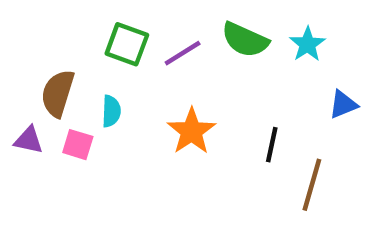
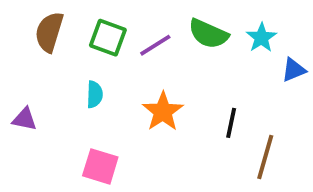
brown semicircle: (58, 93) -> (49, 32), moved
blue triangle: (343, 104) -> (294, 70), moved
pink square: (78, 145) -> (100, 166), moved, size x1.4

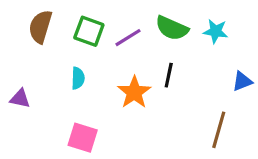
cyan star: (261, 38) -> (216, 31), turned -30
blue triangle: (294, 70) -> (242, 81), moved
black line: (231, 123) -> (169, 75), moved

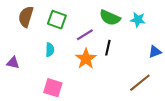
purple line: (128, 38) -> (85, 35), moved
brown line: (219, 130) -> (140, 83), turned 35

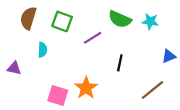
black line: (108, 48) -> (120, 63), moved
cyan semicircle: (50, 50) -> (42, 50), moved
orange star: (86, 59) -> (86, 88), moved

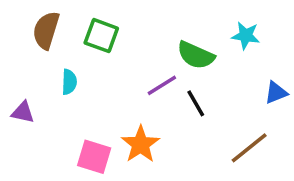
green semicircle: (120, 19) -> (196, 55), moved
purple line: (93, 38) -> (162, 85), moved
black line: (120, 63) -> (196, 103), turned -42

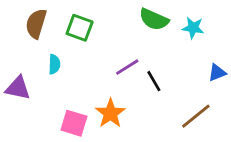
green semicircle: (196, 55) -> (154, 19), moved
purple triangle: (23, 112) -> (18, 88), size x1.4

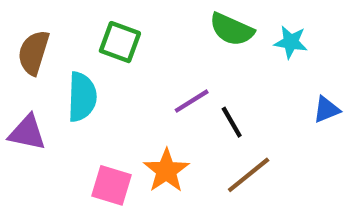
brown semicircle: (36, 24) -> (34, 53), moved
cyan semicircle: (54, 64) -> (82, 97), size x1.6
brown line: (196, 116) -> (249, 175), moved

